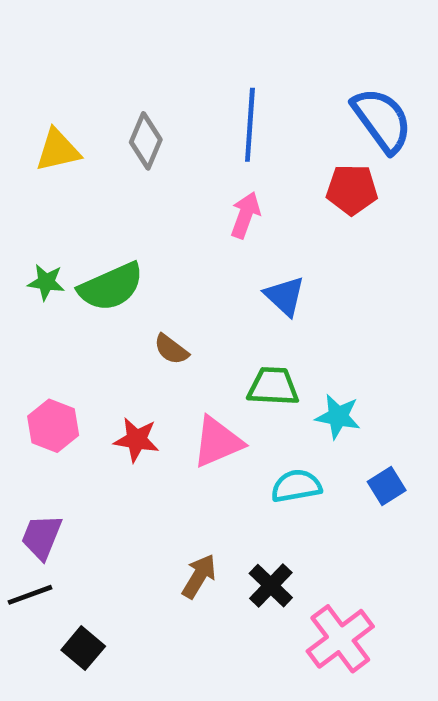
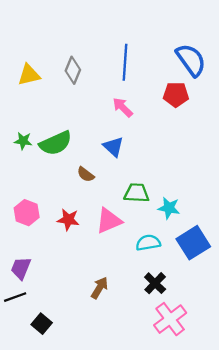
pink arrow: (245, 215) -> (123, 107), turned -65
blue triangle: (285, 296) -> (113, 147), moved
blue square: (387, 486) -> (193, 243), size x1.8
black cross: (271, 586) -> (155, 283), moved

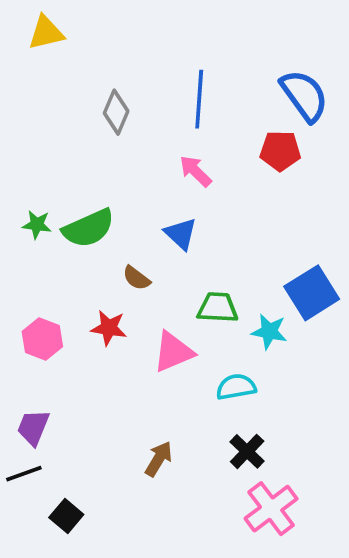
yellow triangle: (29, 75) -> (46, 33), moved
red star: (68, 220) -> (109, 328), moved
blue square: (193, 243) -> (312, 293), moved

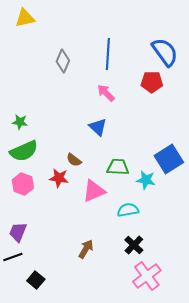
green semicircle: (88, 228) -> (24, 151), moved
brown semicircle: (136, 278) -> (74, 160), moved

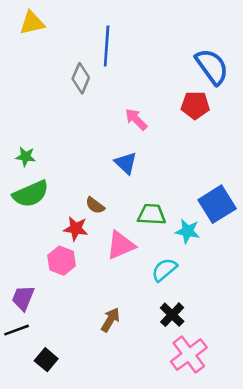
blue line: (108, 54) -> (107, 46), moved
pink hexagon: (23, 184) -> (62, 261), moved
cyan semicircle: (128, 210) -> (164, 270), turned -30

